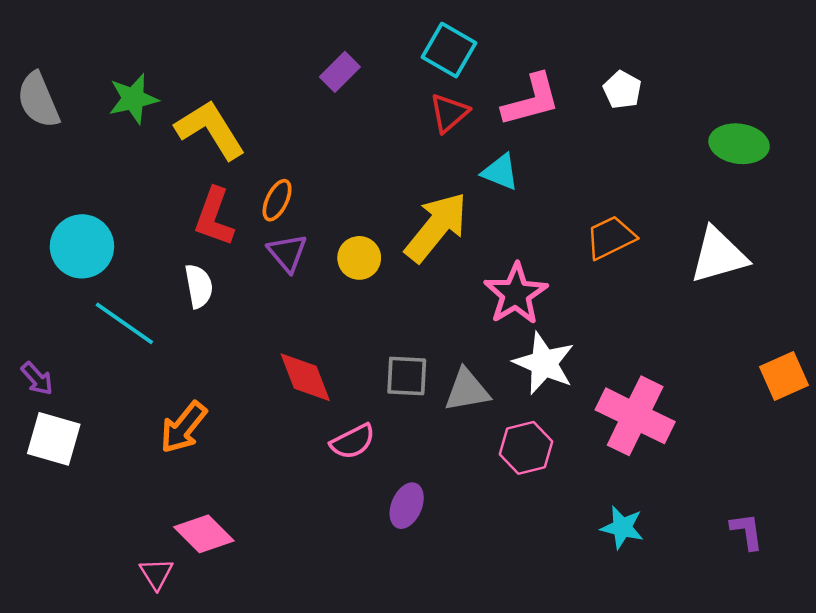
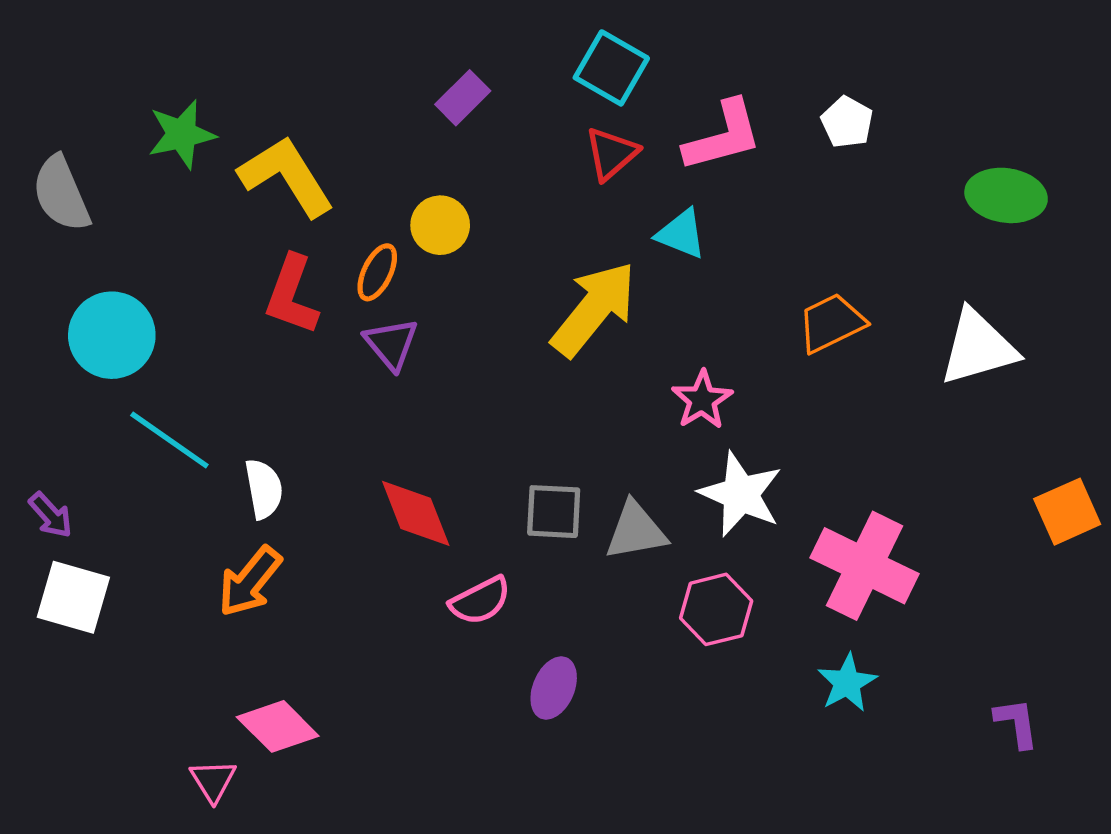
gray semicircle: (38, 100) -> (61, 194), moved
yellow circle: (359, 258) -> (440, 225), moved
white semicircle: (199, 286) -> (264, 489), moved
pink star: (516, 294) -> (702, 400), size x0.7
cyan star: (622, 527) -> (847, 683), moved, turned 30

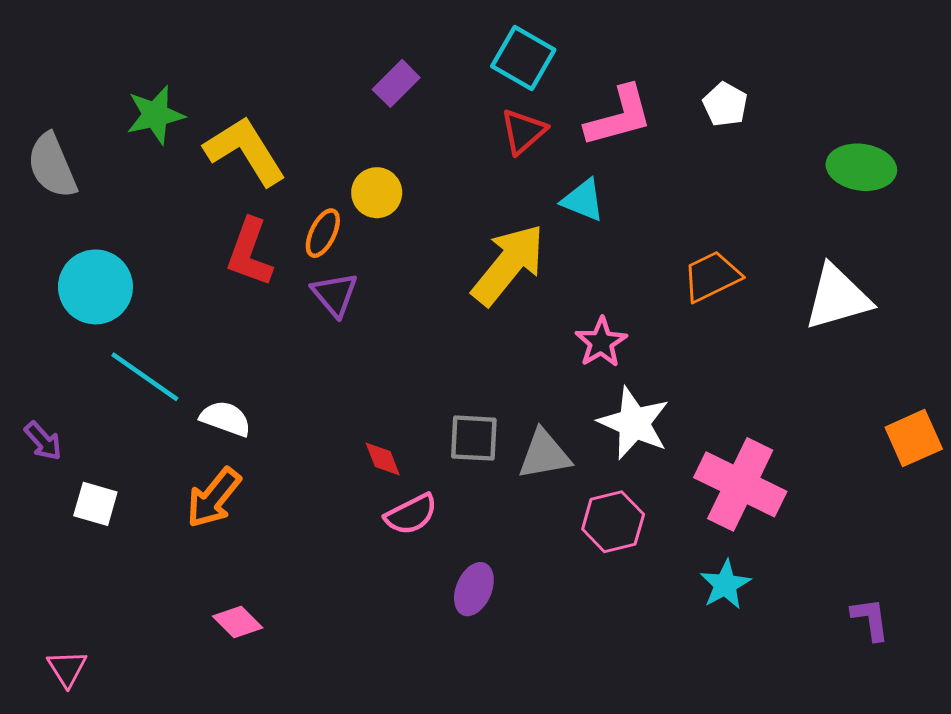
white semicircle: (264, 489) -> (226, 419), turned -60
red diamond: (416, 513) -> (383, 459), moved, size x0.6
white square: (73, 597) -> (95, 504), moved, size x0.7
pink diamond: (278, 726) -> (238, 622), size x0.7
pink triangle: (213, 781) -> (67, 668), moved

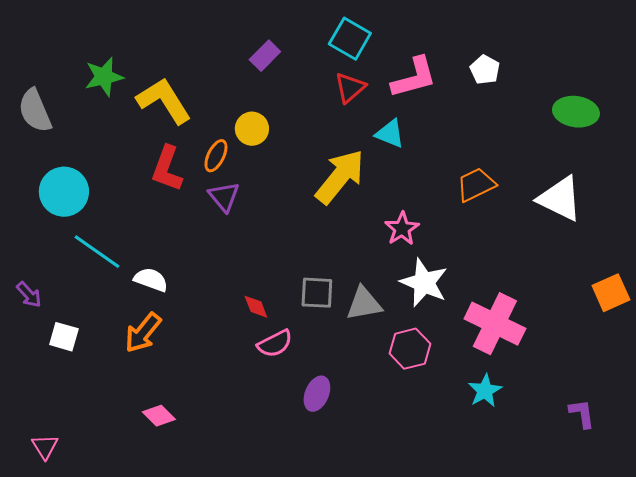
white triangle: (837, 297) -> (560, 199), turned 42

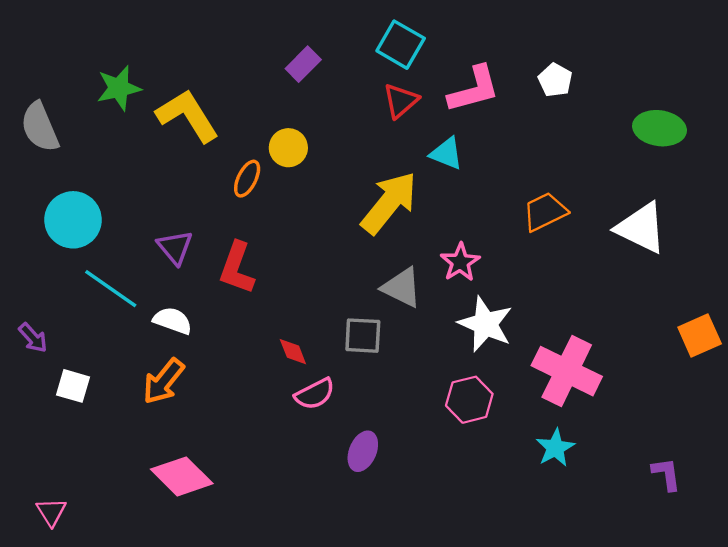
red L-shape: (167, 169) -> (237, 268), moved
purple triangle: (224, 197) -> (175, 247), moved
gray triangle: (364, 304) -> (402, 287), moved, turned 36
pink diamond: (159, 416) -> (182, 476), size x1.6

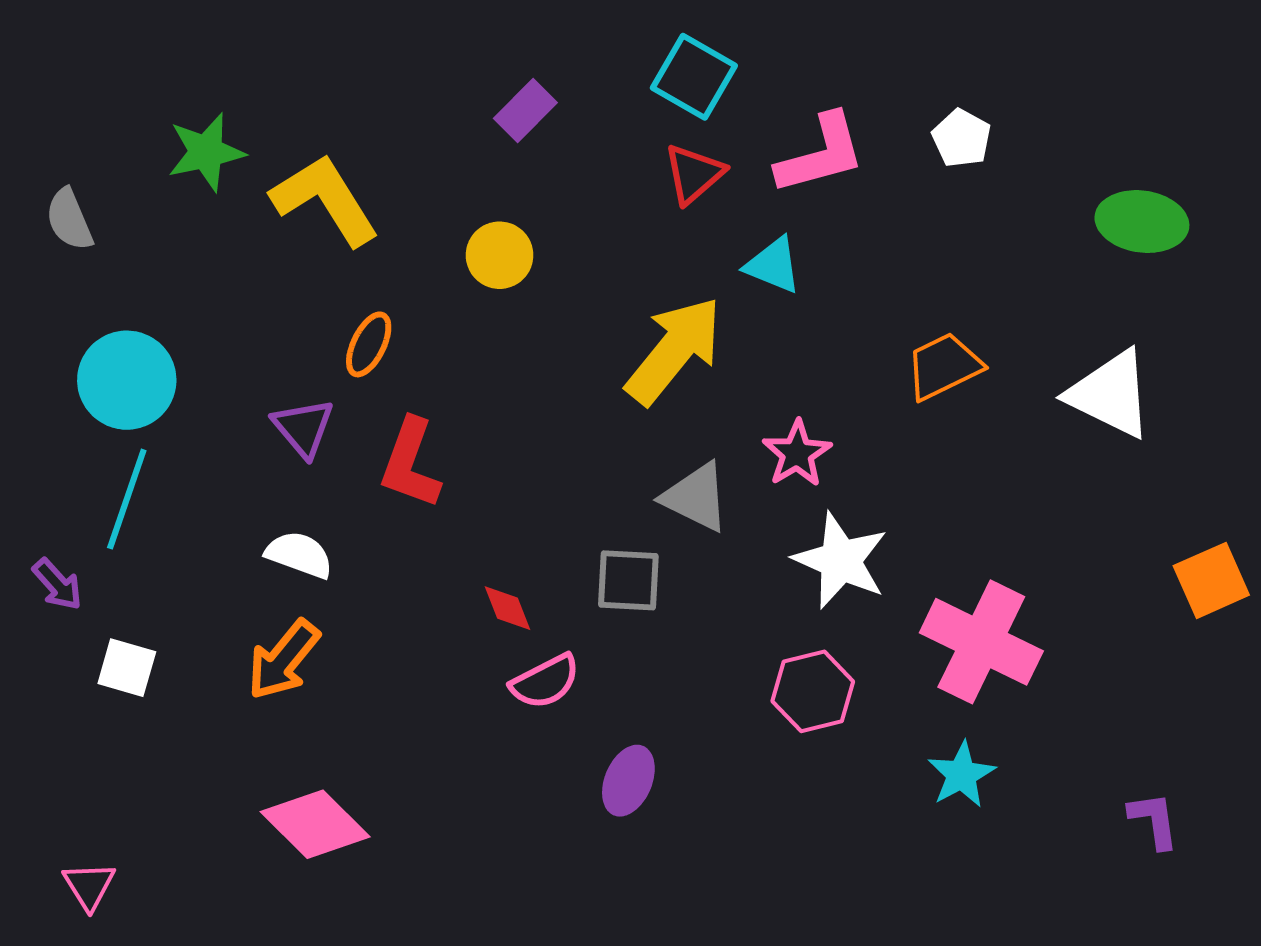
gray semicircle: (40, 127) -> (69, 220), size x0.7
orange ellipse: (247, 179) -> (369, 344), moved
cyan line: (111, 289) -> (127, 499), moved, turned 74

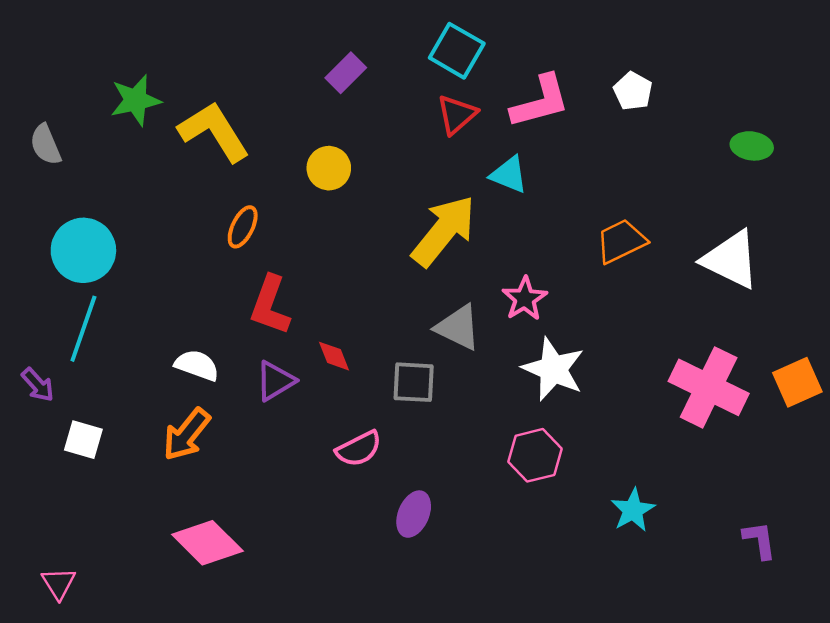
green ellipse: (1142, 222) -> (752, 146), size x0.7
purple triangle: (303, 428) -> (275, 381), moved, turned 39
red diamond: (507, 608) -> (334, 356), moved
pink cross: (981, 642) -> (709, 387), moved

